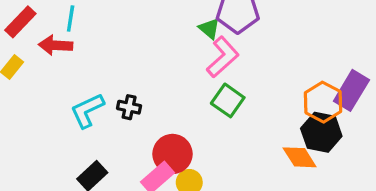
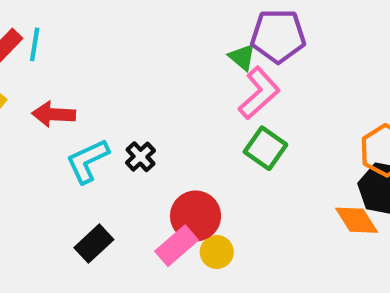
cyan line: (71, 19) -> (35, 44), moved
red arrow: (55, 45) -> (54, 114), moved
black cross: (129, 107) -> (140, 157), turned 35

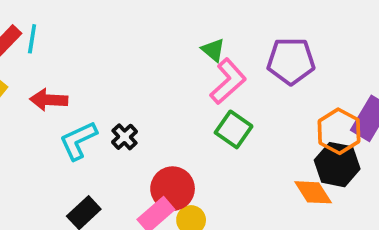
purple pentagon: (278, 36) -> (291, 61), moved

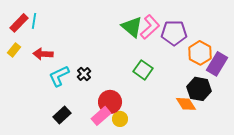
green triangle: (213, 50) -> (132, 27), size x1.6
pink L-shape: (228, 81) -> (150, 27), moved
orange hexagon: (339, 131) -> (200, 53), moved

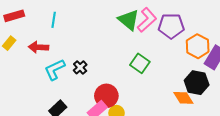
cyan line: (34, 21) -> (54, 20), moved
red rectangle: (19, 23) -> (14, 16), turned 30

